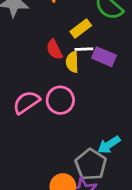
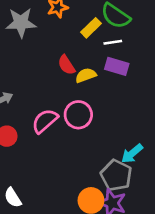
yellow rectangle: (81, 28) -> (91, 28), moved
white line: (84, 49) -> (113, 42), moved
yellow semicircle: (72, 62) -> (86, 75), turned 78

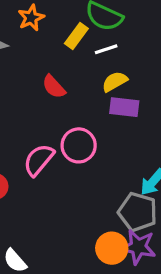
purple rectangle: (117, 66) -> (124, 107), moved
yellow semicircle: (86, 75) -> (115, 82), moved

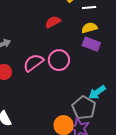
red semicircle: (54, 87) -> (53, 22), turned 91

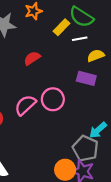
red semicircle: (53, 22) -> (32, 58), moved
yellow semicircle: (89, 28) -> (96, 56), moved

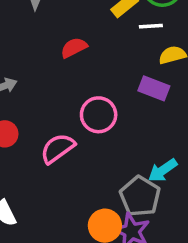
pink semicircle: (25, 105) -> (58, 148), moved

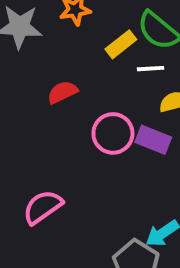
pink circle: (99, 115) -> (113, 133), moved

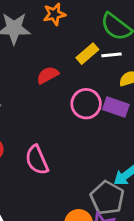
yellow rectangle: (121, 44) -> (87, 54), moved
pink semicircle: (43, 207) -> (37, 160), turned -76

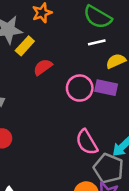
yellow rectangle: (87, 54) -> (25, 46), moved
pink semicircle: (37, 160) -> (87, 142), moved

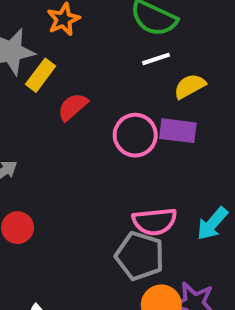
pink semicircle: (87, 142) -> (155, 221), turned -60
gray pentagon: (109, 168) -> (140, 256), moved

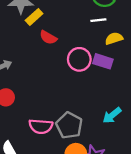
red semicircle: (73, 107) -> (48, 37), turned -120
pink semicircle: (155, 221) -> (41, 126), moved

